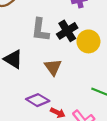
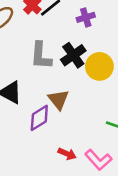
purple diamond: (38, 100) -> (39, 118), moved, turned -60

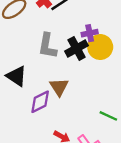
purple cross: (86, 17) -> (90, 33), moved
yellow circle: (99, 66) -> (100, 47), moved

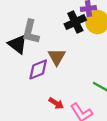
gray L-shape: (47, 46) -> (31, 32), moved

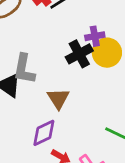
purple diamond: (38, 69) -> (44, 133), moved

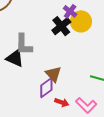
purple cross: (95, 36) -> (70, 11), turned -32
brown triangle: (58, 99) -> (53, 74), moved

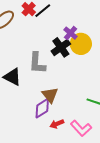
gray L-shape: (24, 44) -> (37, 63), moved
red arrow: (62, 102) -> (57, 124), turned 136

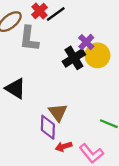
gray L-shape: (37, 63) -> (29, 39), moved
purple diamond: (42, 108) -> (48, 127), turned -60

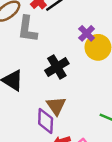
black cross: (74, 58) -> (57, 67), moved

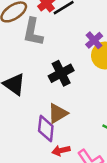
brown triangle: (56, 106) -> (58, 113), turned 30

